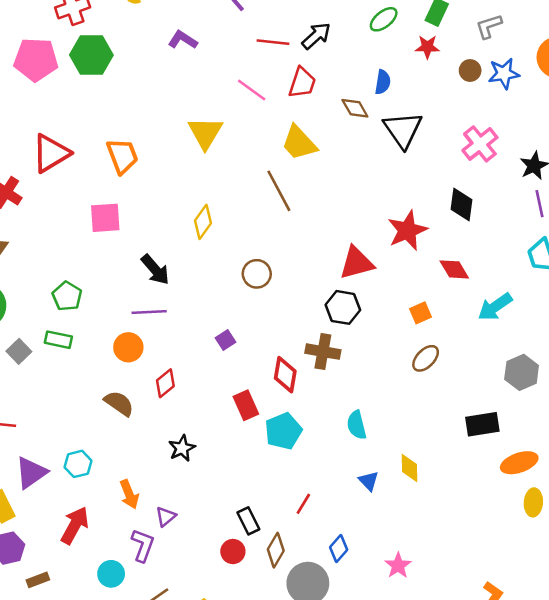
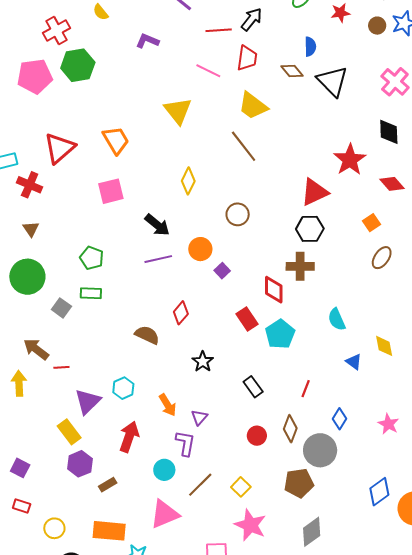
orange circle: (128, 347) -> (200, 249), moved
black rectangle: (248, 521) -> (253, 387), moved

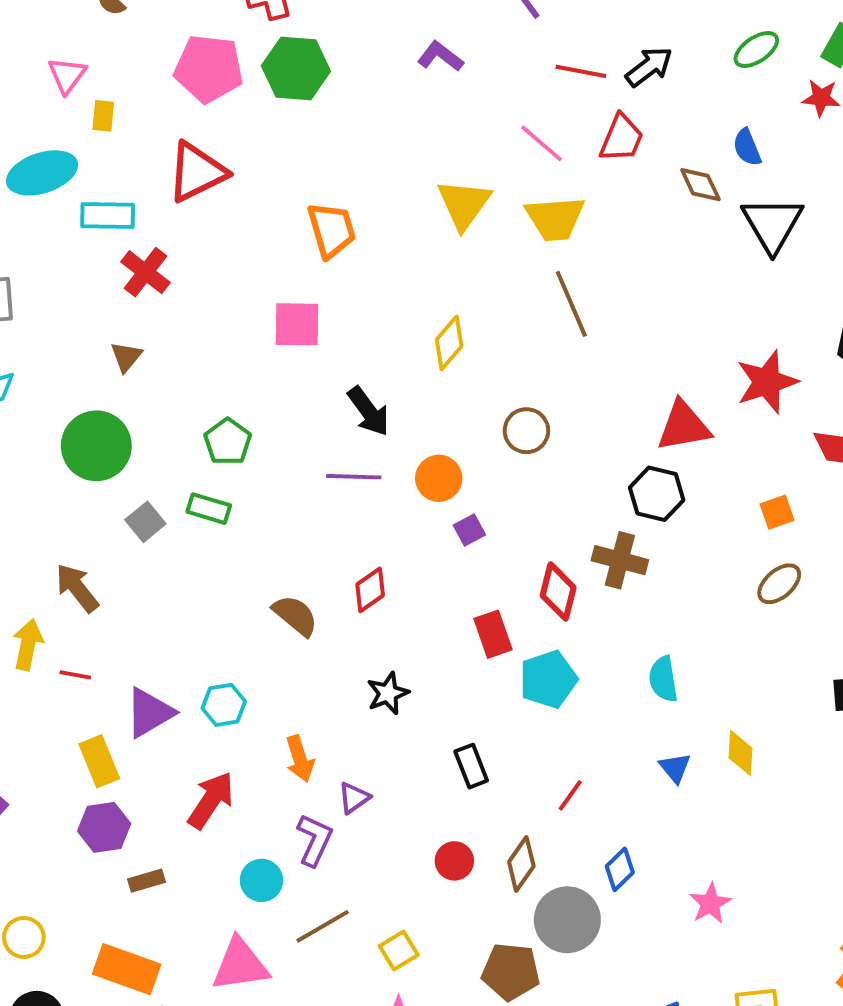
blue semicircle: (310, 47) -> (747, 147), turned 144
yellow trapezoid: (253, 106) -> (555, 219), moved, turned -56
red triangle: (59, 148) -> (197, 172), moved
red line: (61, 367) -> (75, 675), moved

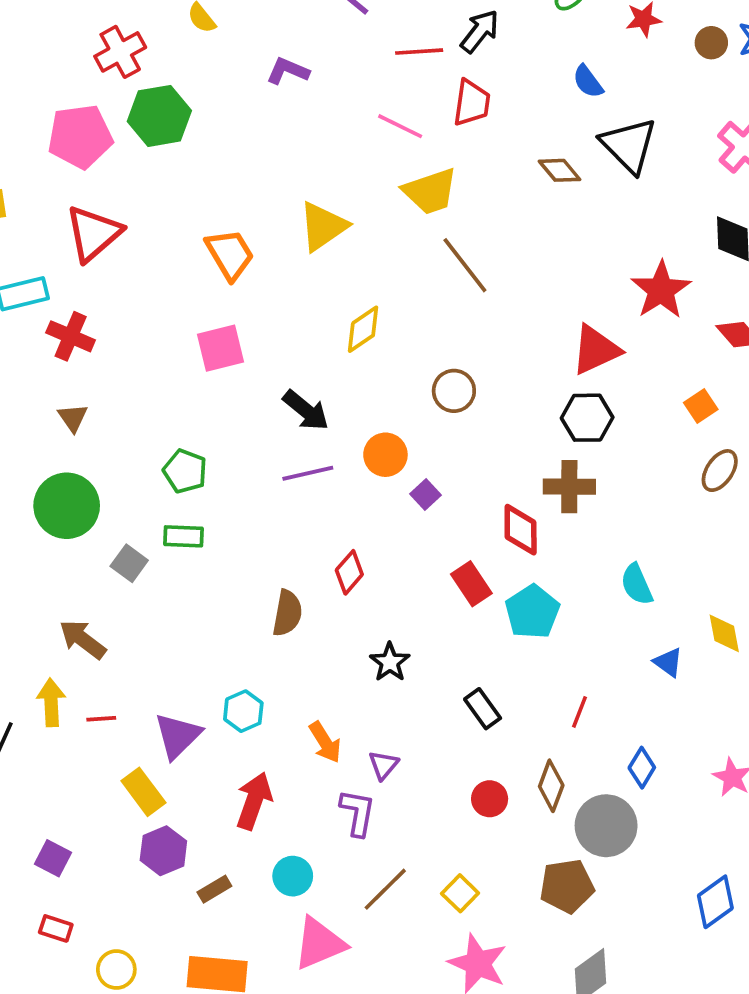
brown diamond: (700, 185) -> (559, 170), moved
yellow triangle: (464, 204) -> (323, 226), moved, turned 34
yellow diamond: (449, 343) -> (363, 329), turned 30
brown semicircle: (295, 615) -> (287, 613), turned 75
cyan circle: (261, 880) -> (293, 876), moved

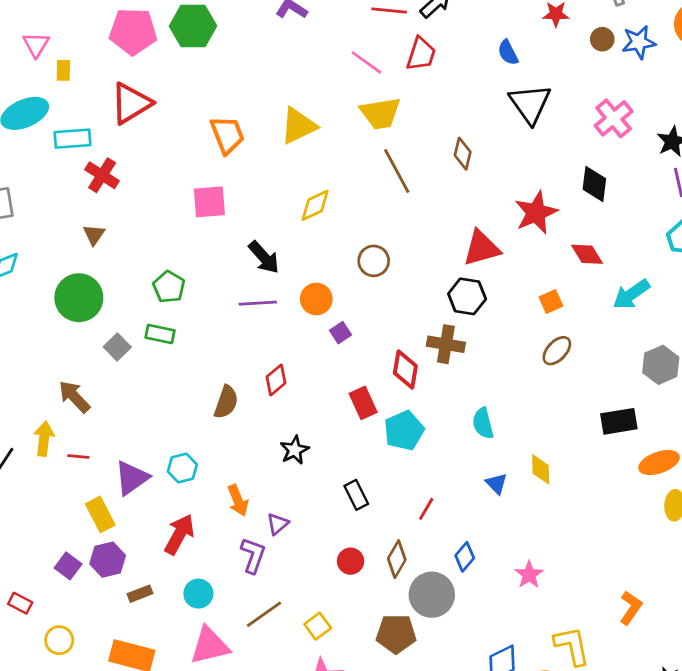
brown diamond: (559, 170) -> (463, 154), moved, turned 44
purple square: (53, 858) -> (68, 566), moved

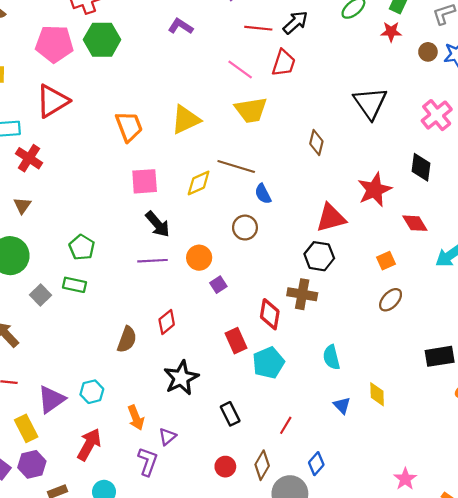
blue semicircle: (508, 53) -> (263, 194), moved
brown line: (397, 171) -> (236, 167), moved, turned -45
pink square: (209, 202) -> (145, 181), moved
black star: (295, 450) -> (181, 378), size x1.5
pink star: (529, 575) -> (405, 479), moved

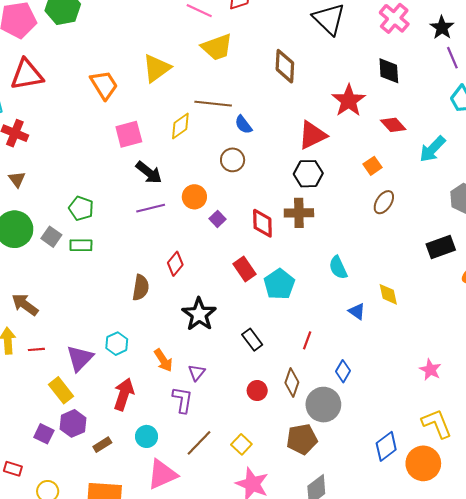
red triangle: (52, 101) -> (27, 75), turned 32
brown diamond: (316, 142) -> (285, 66), size x1.4
gray square: (40, 295) -> (51, 237), moved
red diamond: (270, 314) -> (262, 223), moved

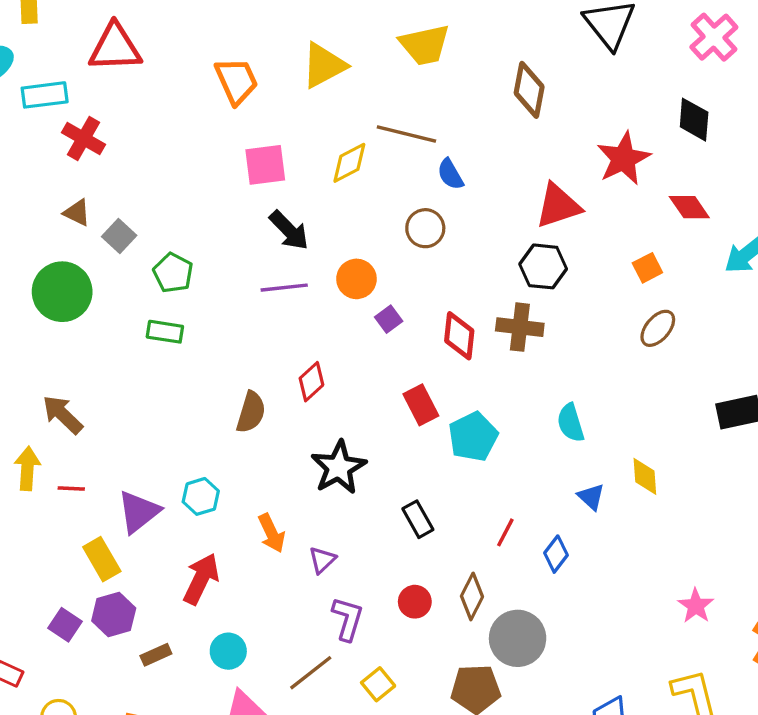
brown triangle: (17, 179) -> (77, 213), turned -36
gray square: (51, 237) -> (119, 236), moved
blue diamond: (343, 371) -> (556, 554), moved
purple L-shape: (183, 400) -> (348, 619), moved

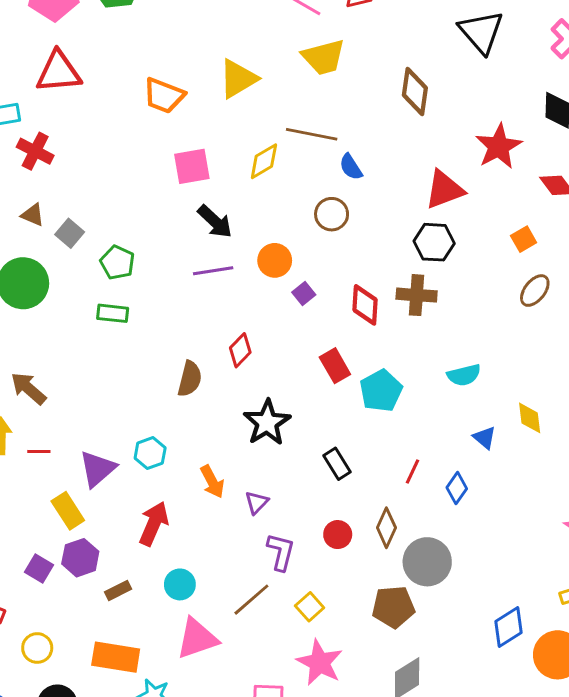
orange trapezoid: (236, 81) -> (164, 96), turned 138
cyan semicircle: (571, 423) -> (464, 375), turned -84

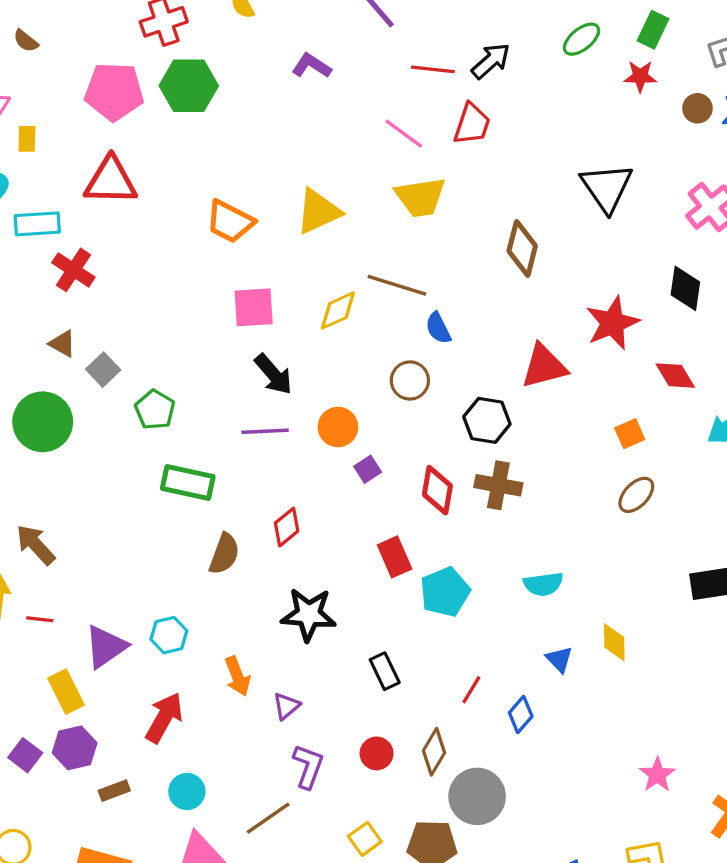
black hexagon: (434, 242) -> (487, 420), moved
green rectangle: (113, 313) -> (188, 483), moved, size x1.4
black star: (267, 423) -> (309, 614), turned 30
yellow square: (310, 607) -> (365, 839), moved

